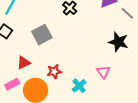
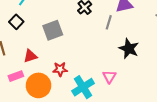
gray line: (127, 13) -> (109, 22), moved, turned 56
cyan cross: (79, 86) -> (83, 87), size x1.5

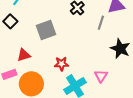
red star: (60, 69) -> (61, 64), moved

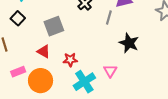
red triangle: (24, 55) -> (44, 52), moved, turned 48

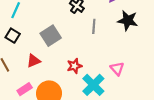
gray line: (109, 17) -> (94, 26), moved
black star: (129, 43) -> (128, 20), moved
red triangle: (44, 52) -> (34, 61), moved, turned -40

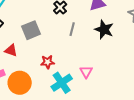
red triangle: (34, 61) -> (11, 50), turned 32

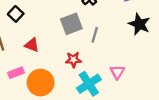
gray line: (72, 29) -> (95, 35), moved
gray square: (31, 30) -> (71, 24), moved

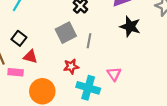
black square: (16, 14) -> (19, 38), moved
pink rectangle: (16, 73) -> (16, 72), moved, turned 32
cyan cross: (89, 84) -> (88, 88), turned -35

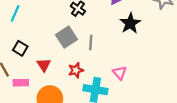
black star: (130, 26) -> (130, 23), turned 30
red triangle: (30, 57) -> (44, 65), moved, turned 48

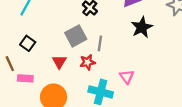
red triangle: (44, 65) -> (59, 62), moved
red star: (76, 70) -> (88, 62), moved

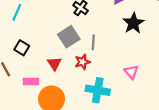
pink triangle: (127, 77) -> (131, 72), moved
pink rectangle: (25, 78) -> (31, 82), moved

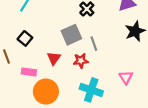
gray line: (93, 42) -> (94, 44), turned -32

